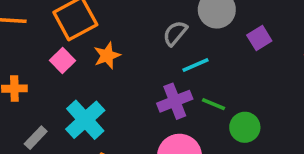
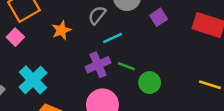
orange star: (107, 56) -> (61, 30), moved

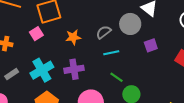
purple cross: (98, 65) -> (74, 69), moved

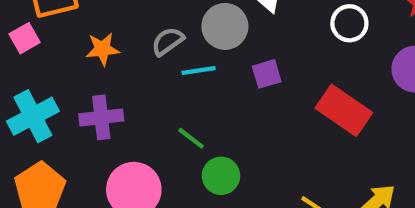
cyan line: (111, 53) -> (199, 71), moved

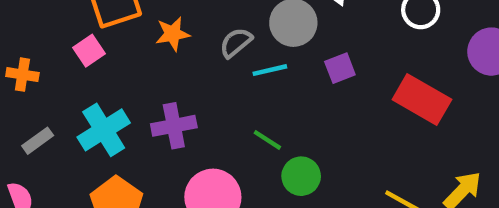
orange star: (103, 49) -> (173, 34), moved

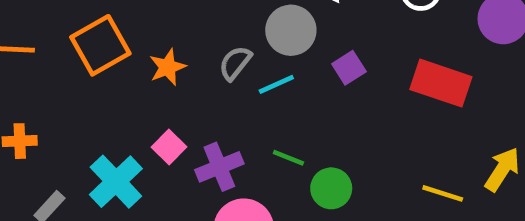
pink square: (89, 51) -> (169, 147), moved
purple cross: (174, 126) -> (219, 167), moved

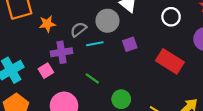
pink square: (169, 147) -> (46, 71), moved
purple cross: (219, 167) -> (61, 52), moved
green circle: (331, 188) -> (121, 99), moved

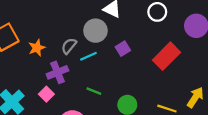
red rectangle: (170, 61) -> (166, 56), turned -64

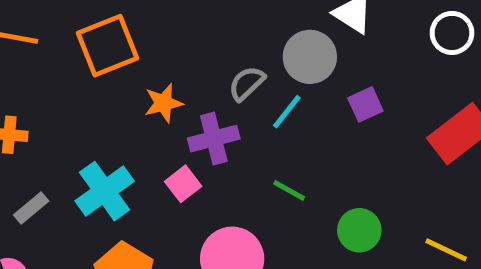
orange star: (37, 48) -> (163, 103), moved
cyan line: (88, 56) -> (287, 112), turned -35

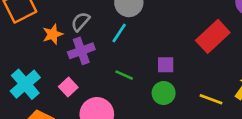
gray semicircle: (247, 83) -> (80, 22), moved
purple square: (365, 104) -> (166, 65), moved, turned 30
pink square: (183, 184) -> (68, 87), moved

